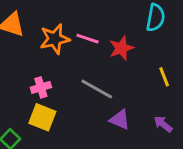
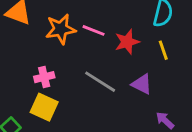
yellow line: (164, 77) -> (163, 50), moved
purple triangle: (120, 120) -> (142, 84), moved

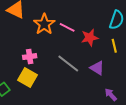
orange star: (61, 29) -> (44, 24), turned -30

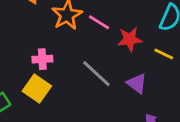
yellow line: (114, 46) -> (164, 54), turned -56

